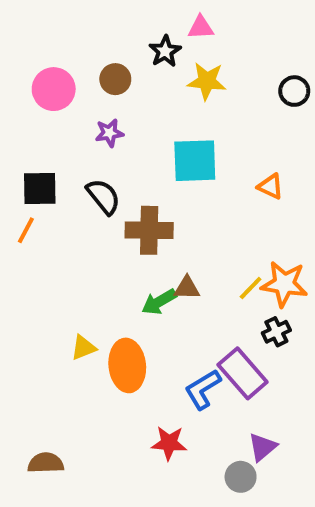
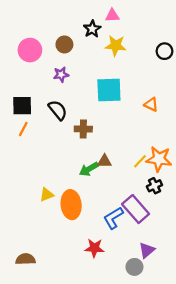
orange line: (26, 230) -> (23, 129), moved
brown cross: (149, 230) -> (83, 129), size x0.7

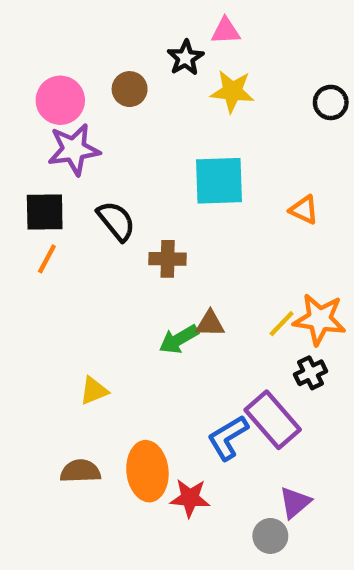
purple star: (61, 75) -> (74, 149), moved, size x1.6
orange ellipse: (71, 205) -> (147, 471), moved
brown semicircle: (25, 259) -> (80, 471), moved

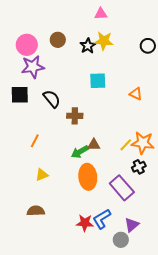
black star: (185, 58) -> (88, 46), moved
cyan square: (219, 181) -> (98, 81), size x0.7
orange line: (47, 259) -> (35, 141), moved
blue L-shape: (228, 438) -> (102, 219), moved
orange ellipse: (147, 471) -> (88, 177), moved

